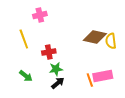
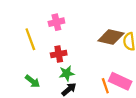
pink cross: (40, 15) -> (56, 22), moved
pink rectangle: (103, 76) -> (120, 81), turned 36

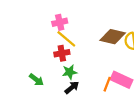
yellow line: (30, 39) -> (66, 39), moved, turned -30
orange line: (105, 86) -> (107, 84), turned 40

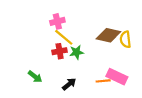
green star: (70, 72) -> (77, 52), moved
orange line: (107, 84) -> (103, 81), turned 64

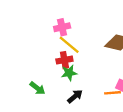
green star: (77, 52) -> (69, 73), moved

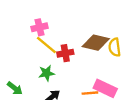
red cross: (64, 60) -> (65, 53), moved

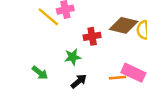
yellow line: (46, 45) -> (48, 17), moved

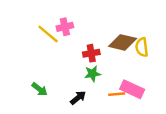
green star: (73, 57) -> (92, 74), moved

